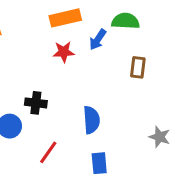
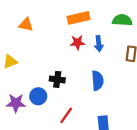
blue arrow: (98, 40) -> (99, 44), moved, turned -40
blue semicircle: (91, 120) -> (98, 81), moved

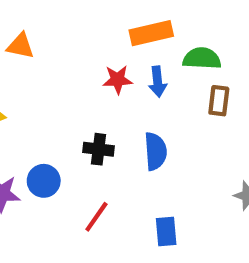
orange rectangle: (79, 18) -> (151, 33), moved
green semicircle: (122, 20) -> (202, 58), moved
black cross: (57, 79) -> (99, 149), moved

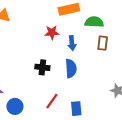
blue arrow: (158, 82) -> (72, 43), moved
blue circle: (44, 181) -> (15, 106), moved
red line: (96, 217) -> (52, 101), moved

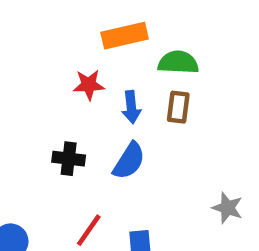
brown rectangle: (103, 43) -> (178, 107), moved
blue semicircle: (71, 68) -> (129, 161), turned 36

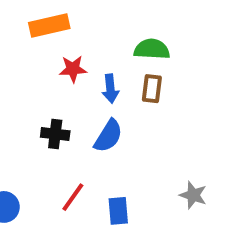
orange rectangle: (125, 36) -> (49, 26), moved
gray star: (227, 208) -> (193, 195), moved

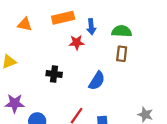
blue arrow: (110, 89) -> (91, 27), moved
black cross: (55, 134) -> (54, 74), moved

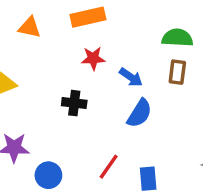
blue arrow: (91, 27) -> (131, 77), moved, turned -49
red star: (77, 42) -> (93, 58), moved

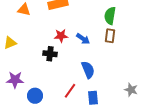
green semicircle: (177, 38) -> (110, 16), turned -84
red star: (93, 58) -> (61, 36), moved
blue semicircle: (140, 113) -> (88, 70), moved, turned -54

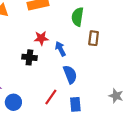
green semicircle: (110, 16) -> (78, 17), moved
blue arrow: (83, 39) -> (60, 49), moved, turned -152

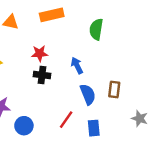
red star: (41, 38) -> (40, 53), moved
brown rectangle: (94, 38) -> (114, 90), moved

